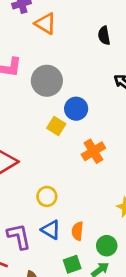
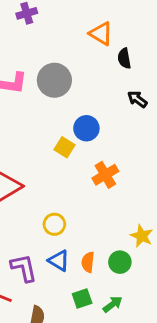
orange triangle: (46, 24) -> (101, 34), moved
black semicircle: (104, 36) -> (124, 58), moved
gray circle: (47, 81) -> (54, 80), moved
green circle: (107, 246) -> (120, 262), moved

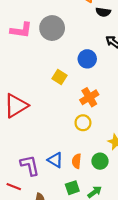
black semicircle: (124, 58) -> (103, 12), turned -72
blue circle: (86, 128) -> (87, 59), moved
yellow circle: (54, 224) -> (83, 123), moved

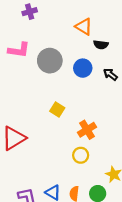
pink L-shape: (21, 30) -> (19, 50), moved
blue circle: (87, 59) -> (83, 68), moved

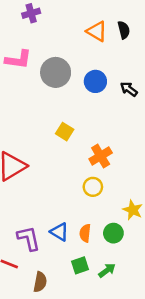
black semicircle: (101, 45) -> (124, 30), moved, turned -112

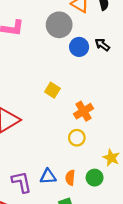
gray circle: (56, 72) -> (59, 25), moved
black arrow: (129, 89) -> (102, 45), moved
blue triangle: (59, 232) -> (48, 176), turned -35

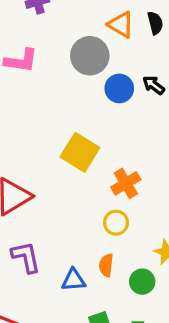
yellow square: (52, 90) -> (80, 152), size x1.6
orange semicircle: (70, 178) -> (106, 265), moved
purple L-shape: (21, 182) -> (26, 257), moved

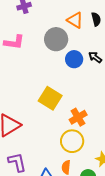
yellow circle: (116, 223) -> (72, 141), size x1.5

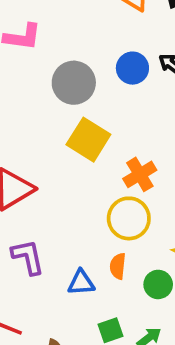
gray circle: (56, 39) -> (74, 83), moved

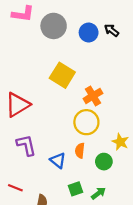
gray circle: (74, 83) -> (54, 26), moved
blue triangle: (81, 283) -> (58, 160), turned 42

